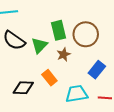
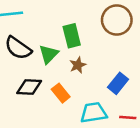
brown circle: (86, 34) -> (117, 20), moved
black diamond: (23, 88) -> (29, 87), moved

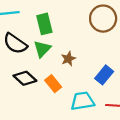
green rectangle: (72, 36) -> (44, 24), moved
black diamond: (29, 87) -> (25, 78), turned 40

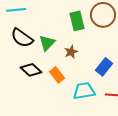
green rectangle: (44, 24) -> (77, 21), moved

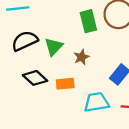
black semicircle: (22, 38) -> (25, 41), turned 120
orange rectangle: (57, 75) -> (65, 84), turned -56

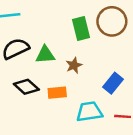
green triangle: (54, 47) -> (45, 55), turned 42

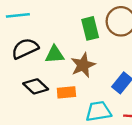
brown star: (74, 65) -> (83, 65), size x1.5

